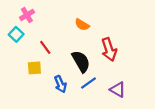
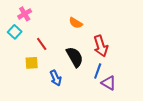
blue line: (89, 83) -> (98, 71), moved, turned -35

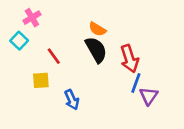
black semicircle: (75, 57) -> (96, 50), moved
blue line: (98, 71) -> (136, 83), moved
purple triangle: (109, 83) -> (149, 96), moved, turned 35

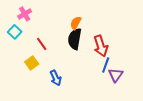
orange semicircle: (97, 29) -> (76, 23), turned 88
black semicircle: (96, 50) -> (75, 39), turned -140
yellow square: (41, 80) -> (32, 63), turned -32

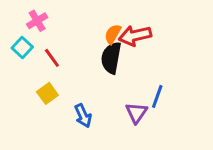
red line: (42, 44) -> (52, 58), moved
red arrow: (101, 46) -> (135, 36), moved, turned 95
purple triangle: (116, 75) -> (136, 113), moved

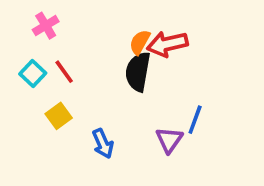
cyan square: (22, 47) -> (33, 74), moved

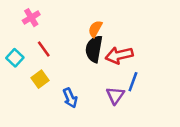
red arrow: (167, 44) -> (119, 55), moved
cyan square: (33, 74) -> (15, 58), moved

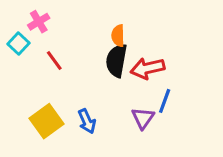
orange semicircle: (95, 29) -> (118, 36), turned -30
cyan square: (15, 58) -> (19, 43), moved
yellow square: (40, 79) -> (46, 121), moved, size x1.5

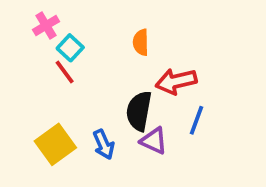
cyan square: (19, 43) -> (70, 48), moved
black semicircle: (116, 61) -> (139, 111), moved
purple triangle: (143, 118) -> (154, 141), moved, turned -40

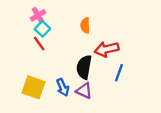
pink cross: (46, 26) -> (38, 15), moved
purple triangle: (154, 141) -> (84, 91), moved
yellow square: (55, 144) -> (33, 87), turned -35

